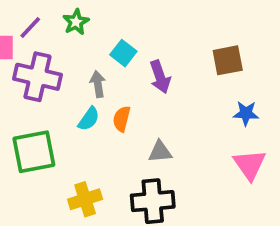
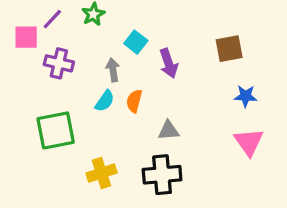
purple cross: (38, 77) -> (59, 63), size x0.7

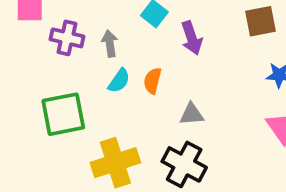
gray arrow: (113, 70) -> (110, 44), moved
yellow cross: (101, 173) -> (115, 163), size x1.4
black cross: (162, 175) -> (184, 164), turned 33

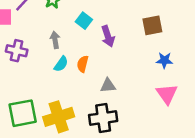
purple cross: (67, 38) -> (17, 51), moved
green square: (63, 114) -> (23, 113), moved
black cross: (184, 164) -> (103, 118), turned -36

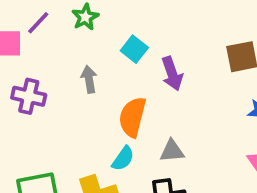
cyan semicircle: (61, 64) -> (123, 159), moved
orange semicircle: (83, 64) -> (132, 117), size x1.5

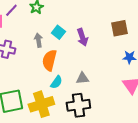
cyan square: (134, 49) -> (58, 32), moved
orange semicircle: (132, 117) -> (49, 60), moved

